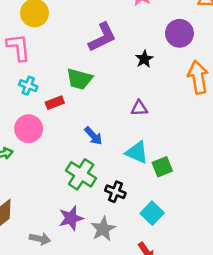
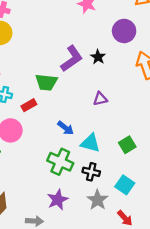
purple L-shape: (102, 37) -> (72, 59), moved
cyan triangle: (137, 152) -> (90, 143), moved
gray star: (103, 229) -> (98, 200), moved

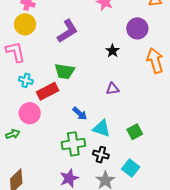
purple L-shape: (72, 59) -> (67, 31), moved
red rectangle: (29, 105) -> (48, 91), size x1.5
green cross: (60, 162) -> (73, 144), turned -35

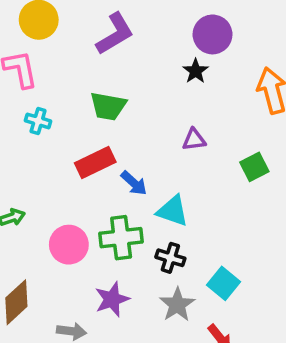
purple circle: (137, 28) -> (213, 34), moved
red rectangle: (48, 91) -> (95, 163), moved
pink circle: (30, 113) -> (69, 245), moved
green square: (135, 132) -> (254, 167), moved

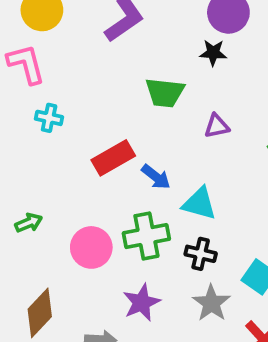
black star: (196, 71) -> (213, 53), turned -30
green trapezoid: (108, 106) -> (165, 93), moved

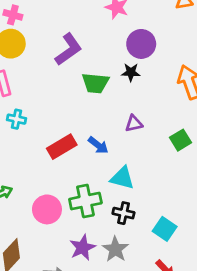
green trapezoid: (165, 93) -> (95, 83), moved
blue arrow: (156, 177) -> (98, 145), moved
gray star: (211, 303) -> (115, 249), moved

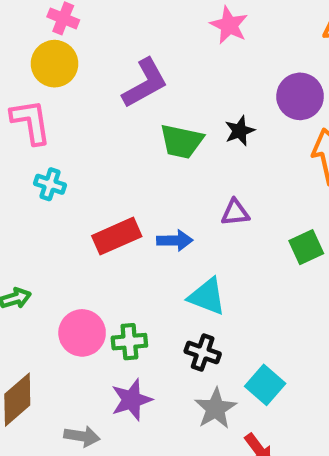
purple circle: (141, 44) -> (300, 96), moved
black star: (131, 72) -> (240, 131), turned -30
blue arrow: (98, 145) -> (175, 240), turned -45
green cross: (85, 201) -> (129, 342), moved, size x0.7
gray star: (115, 249) -> (215, 409), moved

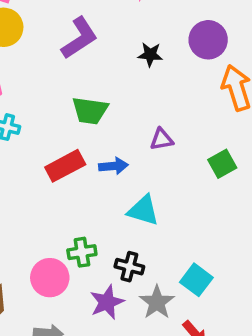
black star: (240, 131) -> (150, 55), moved, turned 30
green trapezoid: (181, 141) -> (90, 111), moved
pink circle: (82, 333) -> (50, 278), moved
black cross: (203, 353) -> (129, 267), moved
purple star: (131, 400) -> (107, 302), moved

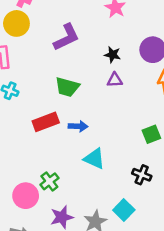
purple triangle: (162, 139) -> (115, 80), moved
green cross: (82, 252) -> (49, 181), turned -36
black cross: (129, 267) -> (142, 175), moved

